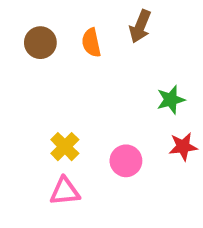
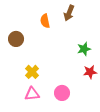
brown circle: (40, 43) -> (16, 39), moved
pink circle: (126, 161) -> (62, 93), moved

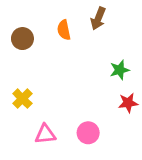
brown circle: (16, 39) -> (22, 39), moved
yellow cross: (32, 72) -> (22, 99), moved

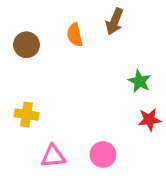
green star: (120, 70) -> (140, 81), turned -30
yellow cross: (22, 99) -> (26, 115), turned -36

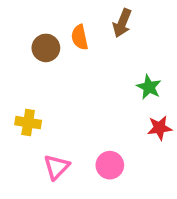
brown circle: (26, 45) -> (46, 48), moved
pink triangle: (53, 156) -> (57, 167), turned -40

